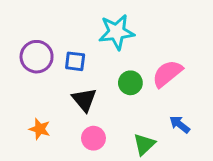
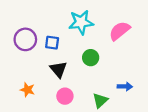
pink semicircle: (167, 74) -> (120, 31), moved
blue arrow: (180, 124) -> (125, 87), turned 144

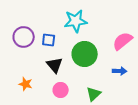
pink semicircle: (120, 31) -> (123, 41), moved
green circle: (91, 58) -> (85, 54), size x1.6
blue arrow: (125, 87) -> (120, 71), moved

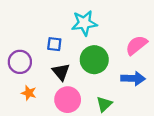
purple circle: (24, 37) -> (20, 62), moved
blue arrow: (120, 71) -> (133, 79), size x1.5
pink circle: (61, 90) -> (68, 100), size x1.5

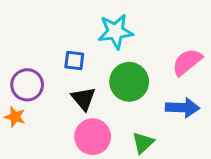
orange star: (29, 93) -> (15, 117), moved

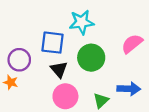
blue square: (74, 60) -> (53, 43), size x1.6
blue arrow: (183, 108) -> (129, 89), moved

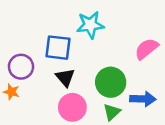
green circle: (91, 58) -> (111, 82), moved

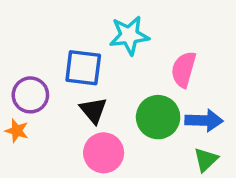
pink semicircle: (146, 49) -> (184, 69), moved, turned -35
blue arrow: (143, 99) -> (204, 120), moved
green triangle: (112, 112) -> (206, 160), moved

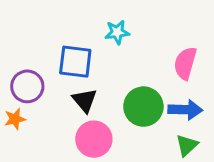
cyan star: (129, 35) -> (117, 32), size x0.7
pink semicircle: (184, 69) -> (185, 63), moved
orange star: (17, 131) -> (15, 119), turned -30

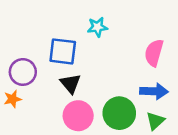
green circle: (143, 107) -> (119, 113), moved

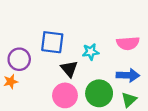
cyan star: (97, 27) -> (91, 52), moved
pink semicircle: (154, 53) -> (128, 43), turned -110
black triangle: (70, 84) -> (69, 69), moved

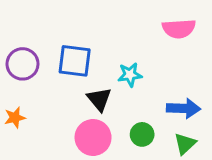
pink semicircle: (128, 43) -> (179, 29), moved
purple circle: (19, 59) -> (23, 64), moved
green circle: (99, 93) -> (142, 134), size x0.6

